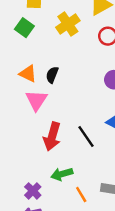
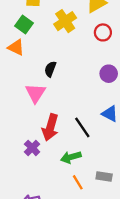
orange triangle: (28, 74) -> (16, 47), moved
green arrow: (62, 174) -> (71, 157), moved
purple cross: (33, 191) -> (32, 148), moved

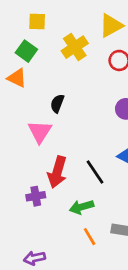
purple cross: (32, 148) -> (36, 196), turned 35

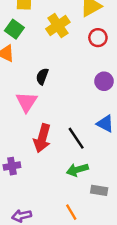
purple cross: (36, 196) -> (12, 166), moved
green arrow: (81, 207) -> (77, 170), moved
orange line: (90, 237) -> (71, 212), moved

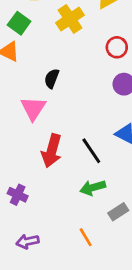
red circle: (98, 38) -> (117, 47), moved
purple cross: (12, 166) -> (18, 195), moved, turned 35
gray rectangle: (99, 190) -> (118, 212), turned -42

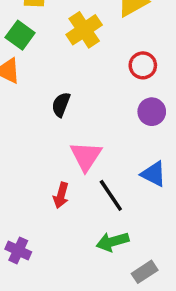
pink triangle: (33, 108) -> (86, 156), moved
red arrow: (52, 151) -> (61, 195), size x0.6

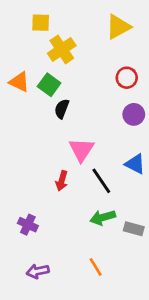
yellow cross: (84, 30) -> (62, 49), moved
green square: (20, 35) -> (49, 85), moved
gray rectangle: (145, 272) -> (134, 229), moved, turned 48

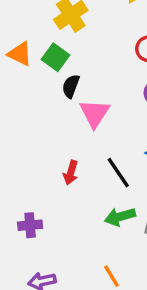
pink triangle: (82, 150) -> (95, 113), moved
purple cross: (28, 225) -> (30, 225), turned -30

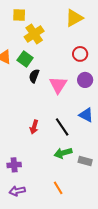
pink triangle: (95, 113) -> (58, 85), moved
purple cross: (30, 225) -> (14, 165), moved

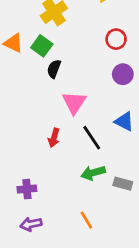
pink triangle: (58, 85) -> (74, 103), moved

